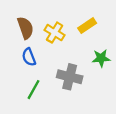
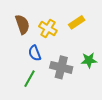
blue semicircle: (29, 57) -> (35, 53), moved
green star: (101, 58) -> (89, 60), moved

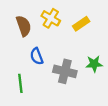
yellow cross: (48, 29) -> (51, 18), moved
green line: (30, 79) -> (20, 83), moved, turned -36

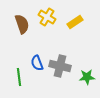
blue semicircle: (37, 56) -> (37, 63), moved
green star: (94, 64) -> (87, 77), moved

